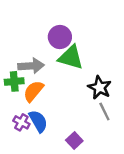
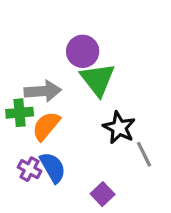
green triangle: (71, 57) -> (98, 80), turned 36
black star: (100, 88) -> (119, 128), moved

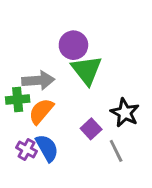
black star: (119, 128) -> (125, 113), moved
gray line: (144, 154) -> (116, 151), moved
purple square: (103, 194) -> (91, 129), moved

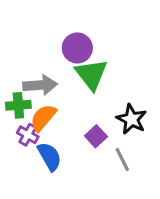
purple cross: (26, 149) -> (28, 135), moved

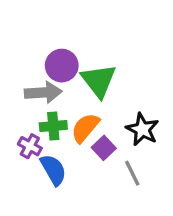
purple circle: (77, 48) -> (62, 66), moved
green cross: (18, 105) -> (53, 126), moved
orange semicircle: (43, 118) -> (85, 128), moved

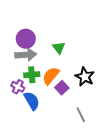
purple circle: (62, 66) -> (26, 39), moved
green triangle: (99, 81) -> (59, 48), size x0.6
gray line: (132, 173) -> (81, 115), moved

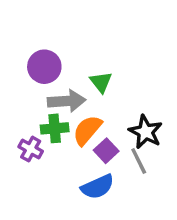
gray arrow: (26, 55) -> (67, 101), moved
blue semicircle: (32, 101) -> (98, 187), moved, turned 96
gray line: (81, 115) -> (139, 161), moved

